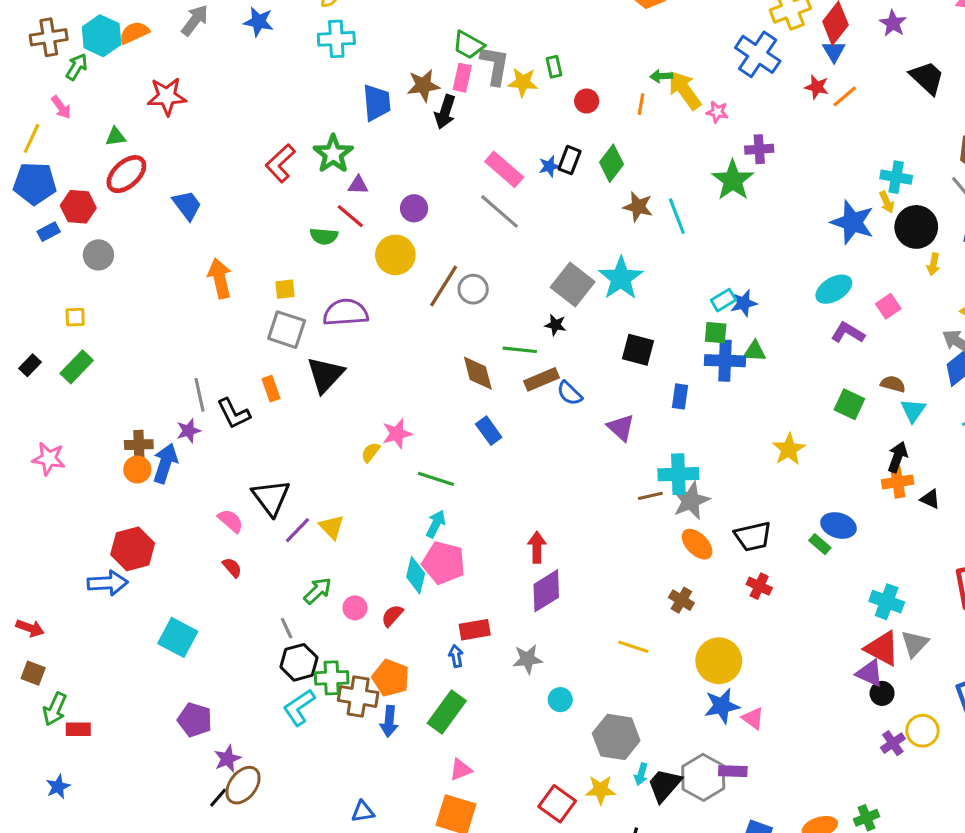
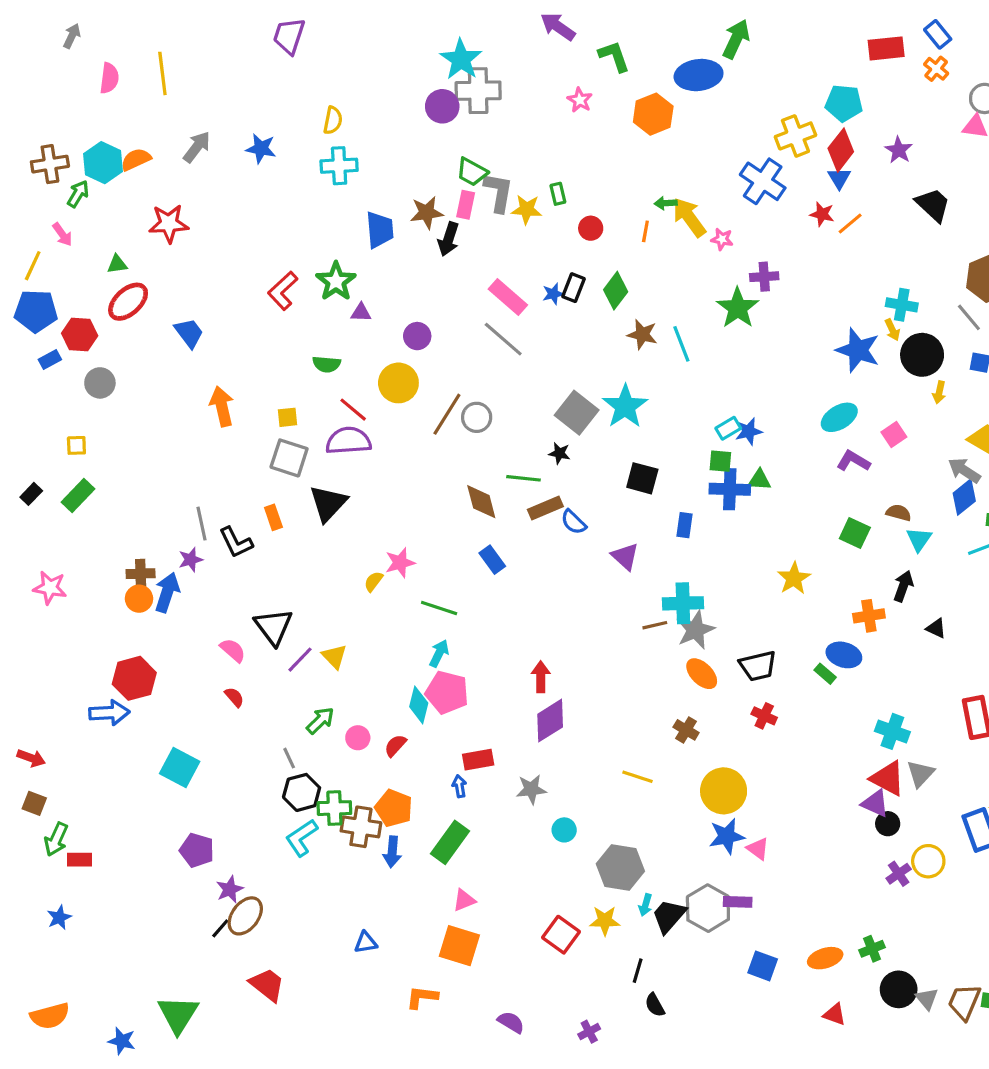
red line: (350, 216) -> (353, 410), moved
orange cross: (898, 482) -> (869, 616), moved

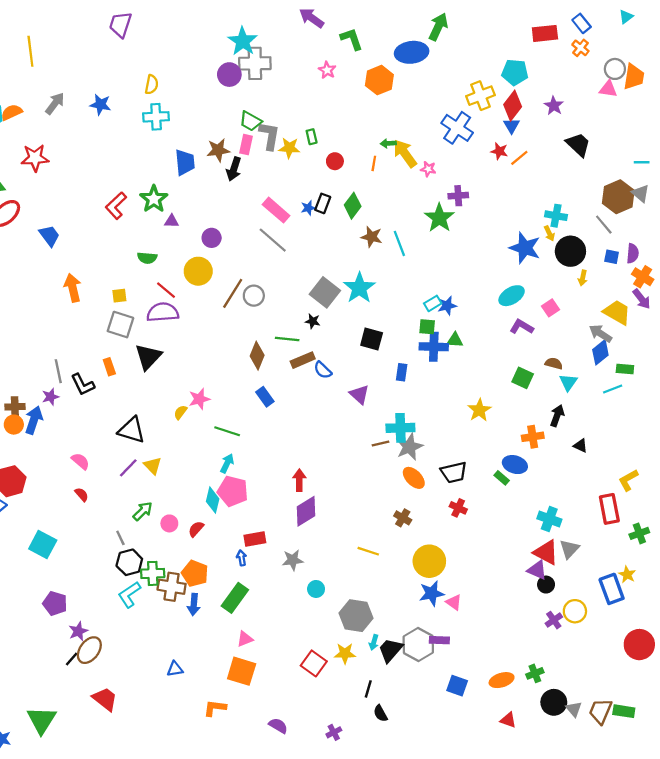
brown diamond: (481, 502) -> (257, 356), turned 36
black triangle: (273, 627) -> (132, 430), moved, turned -36

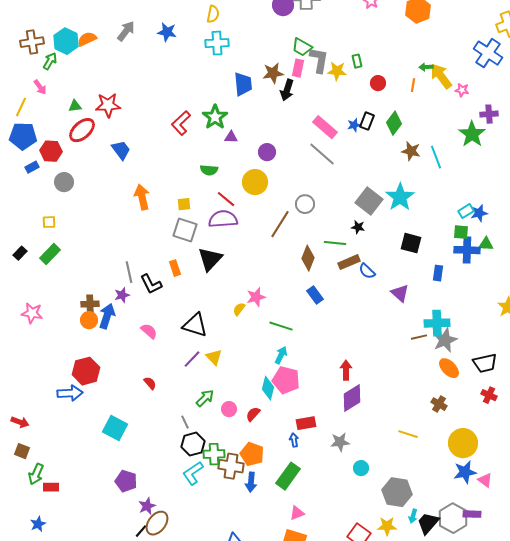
red star: (35, 158) -> (108, 105), moved
brown line: (233, 293) -> (280, 224), moved
pink semicircle: (80, 461) -> (149, 331), moved

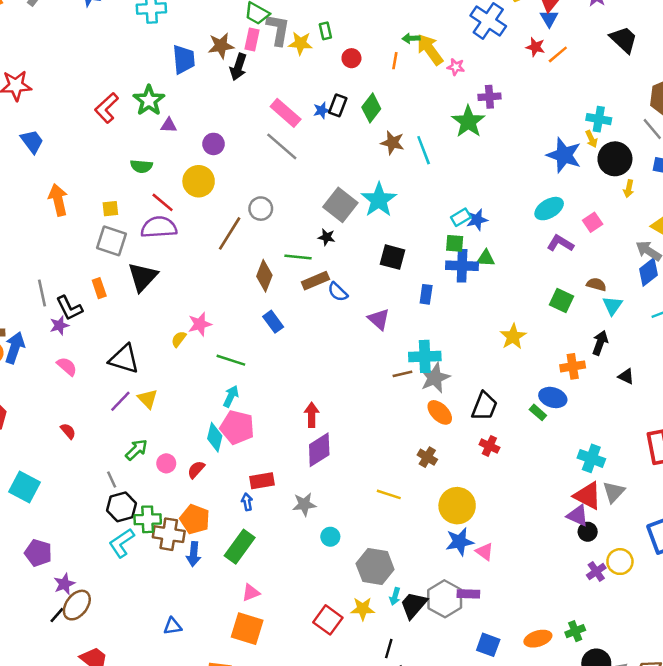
purple star: (122, 295) -> (59, 325), moved
black trapezoid: (485, 363) -> (484, 406), turned -55

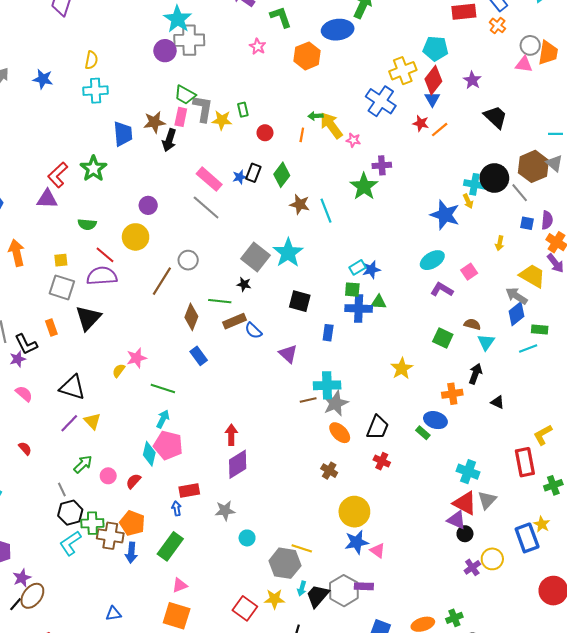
purple triangle: (169, 125) -> (47, 199), moved, size x1.5
black circle: (615, 159) -> (494, 178), moved
yellow line: (389, 494) -> (302, 548), moved

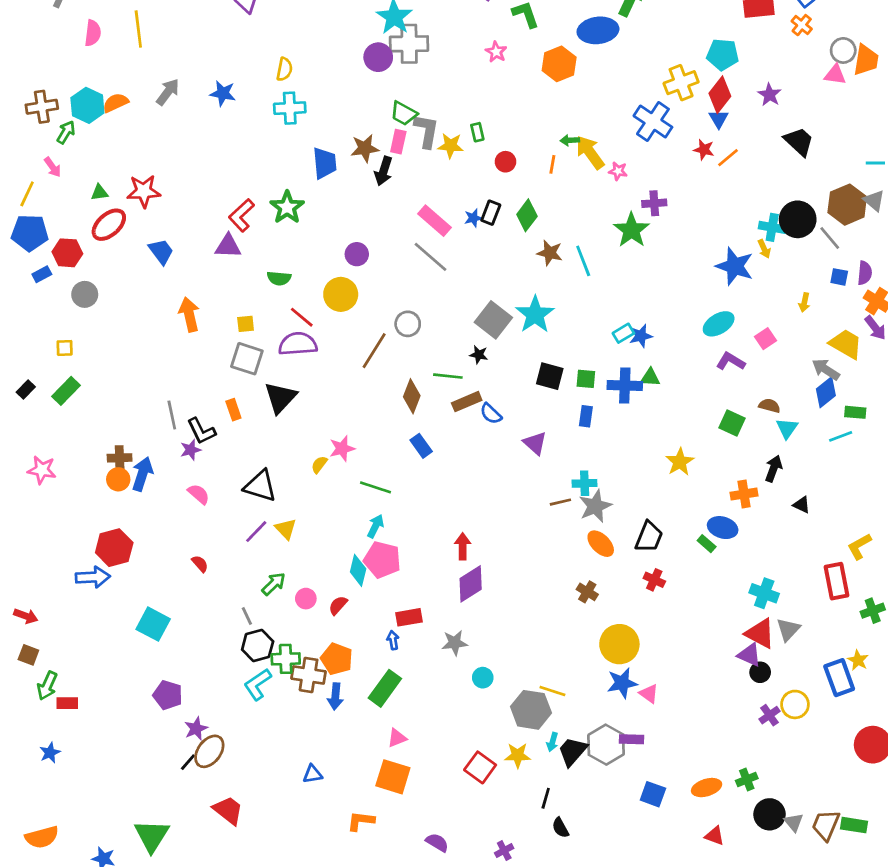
green square: (352, 290) -> (586, 379), moved
cyan cross: (327, 385) -> (585, 483), size x0.7

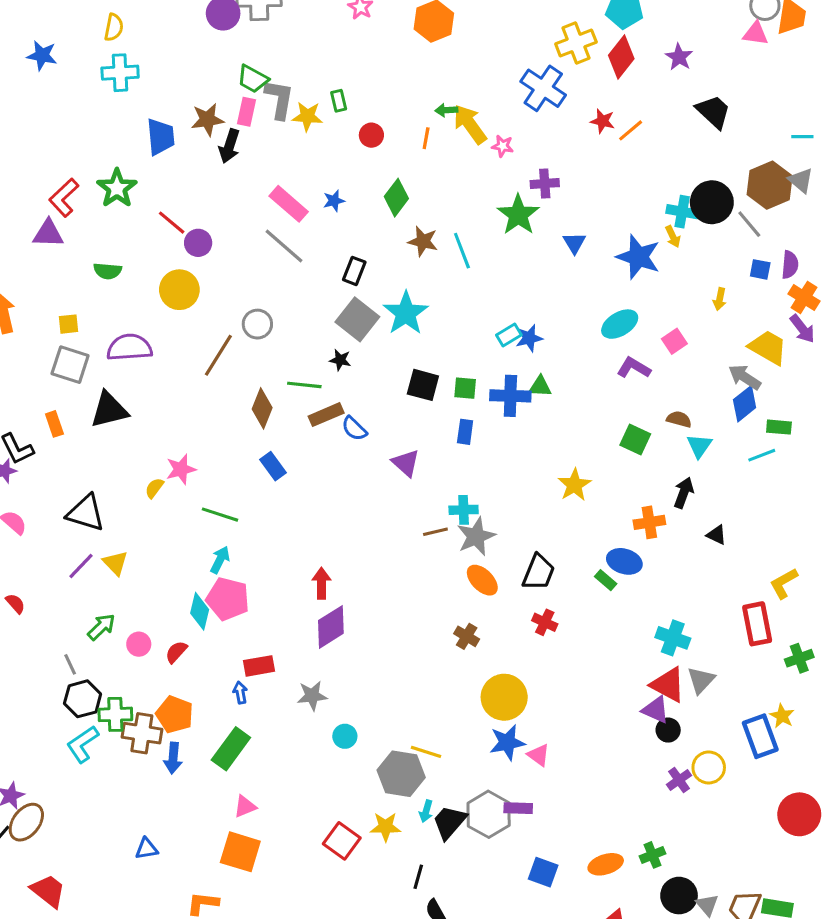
blue triangle: (719, 119) -> (574, 243), moved
black rectangle: (491, 213) -> (354, 271), moved
red line: (302, 317) -> (172, 223), moved
black triangle: (280, 398) -> (109, 410), turned 33

